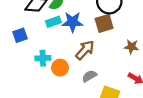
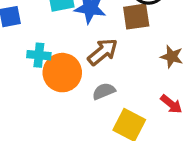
orange circle: (60, 68) -> (62, 73), size x1.5

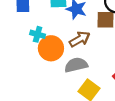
gray semicircle: (104, 91) -> (76, 65), size x1.5

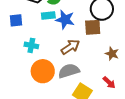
orange circle: (51, 48) -> (43, 71), moved

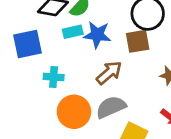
blue square: (16, 20) -> (28, 44), size x1.5

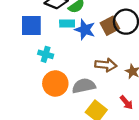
brown square: (138, 41) -> (110, 26), moved, turned -30
brown arrow: (109, 73) -> (106, 65), moved, turned 35

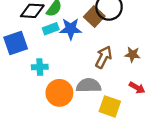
brown arrow: (106, 65) -> (104, 57), turned -50
gray semicircle: (84, 86) -> (89, 85), turned 30

